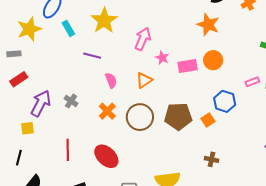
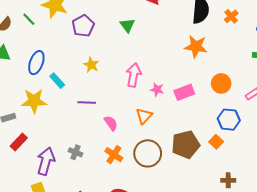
yellow star: (104, 21) -> (91, 65), size x0.6
yellow star: (29, 29) -> (34, 101), moved, turned 30
orange circle: (213, 60) -> (221, 83), moved

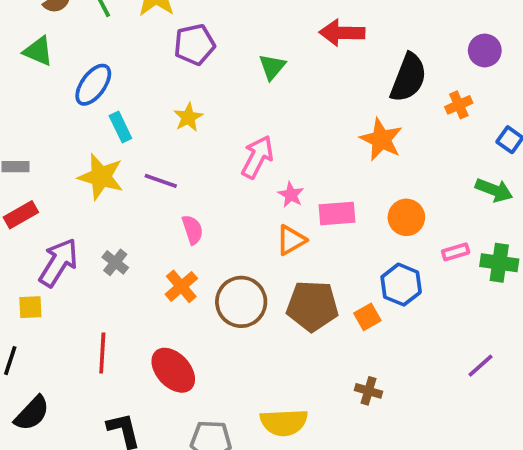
yellow star: (34, 101) -> (101, 177), moved
orange triangle: (144, 116) -> (291, 240), moved

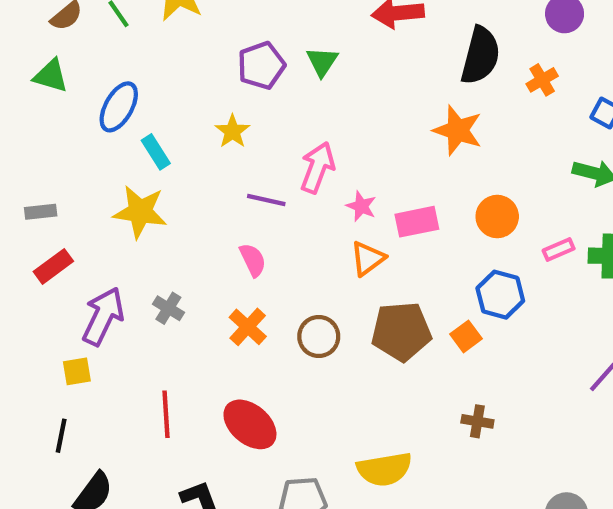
purple pentagon: (194, 45) -> (261, 65), moved
purple line: (161, 181) -> (266, 200), moved
brown circle: (241, 302) -> (319, 336), size x0.7

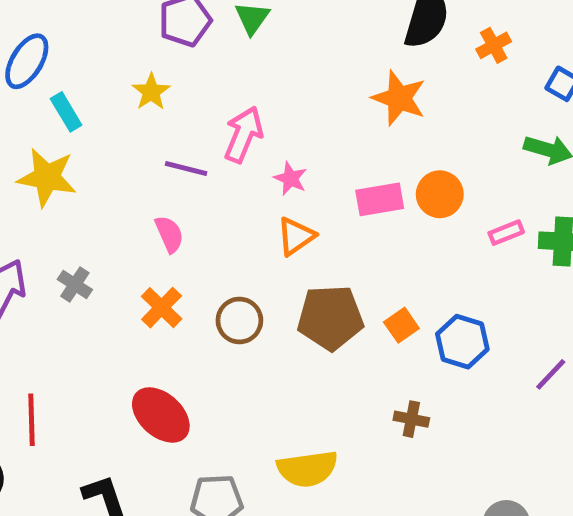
pink rectangle: (417, 222) -> (380, 199), moved
blue hexagon: (500, 295) -> (462, 342), moved
red line: (166, 414) -> (32, 420), moved

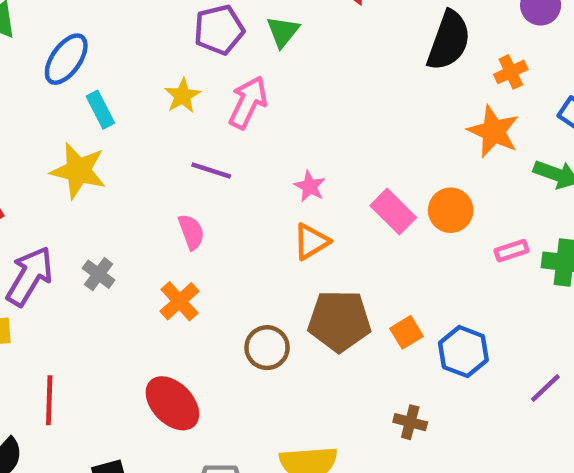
orange star: (399, 98) -> (493, 131), moved
pink arrow: (244, 134) -> (248, 102), moved
pink rectangle: (380, 199) -> (393, 212), turned 51
brown circle: (239, 320) -> (267, 348), moved

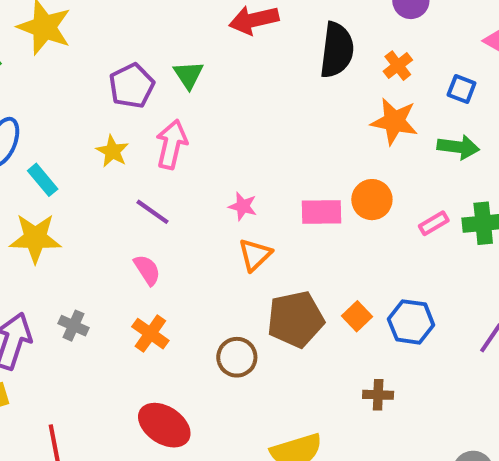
purple line: (211, 171) -> (153, 212), turned 30
pink rectangle: (393, 212) -> (322, 212), turned -33

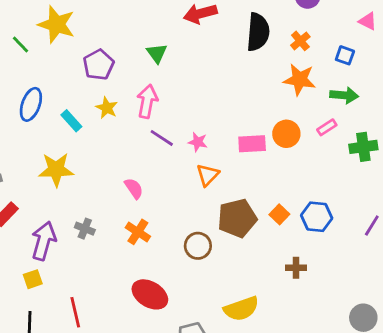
purple pentagon: (132, 86) -> (99, 65), moved
cyan rectangle: (43, 180) -> (71, 121), moved
purple line: (153, 212) -> (162, 138), moved
pink rectangle: (434, 223) -> (327, 127), moved

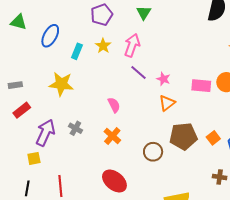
cyan rectangle: (71, 121) -> (77, 51), turned 56

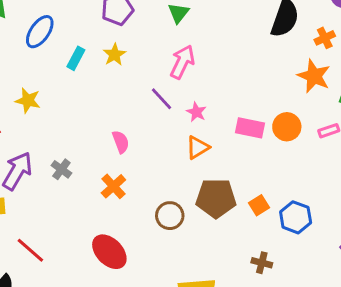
pink arrow: (132, 45) -> (182, 62), moved
yellow star: (61, 84) -> (28, 100), moved, size x0.7
red line: (60, 186) -> (30, 250), turned -50

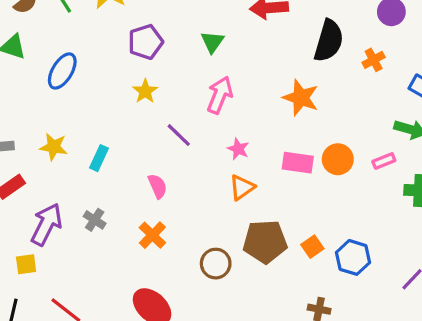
cyan rectangle: (76, 58) -> (99, 158), moved
orange star: (314, 76) -> (301, 98), moved
purple line: (161, 99) -> (179, 135), moved

